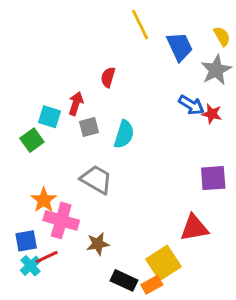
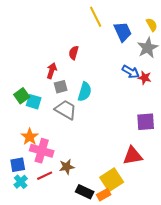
cyan square: (50, 117) -> (34, 102), moved
gray trapezoid: (96, 180) -> (66, 110), moved
red line: (47, 257) -> (45, 176), moved

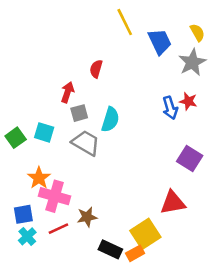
blue arrow: (131, 72) -> (170, 108), moved, turned 42
green square: (22, 96) -> (16, 138), moved
purple square: (146, 122) -> (190, 158), turned 36

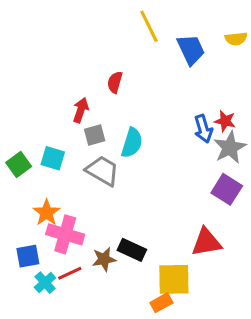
yellow semicircle: (197, 32) -> (236, 39), turned 114
gray star: (192, 62) -> (230, 147), moved
yellow square: (145, 234) -> (174, 279), turned 32
cyan cross: (27, 236) -> (45, 283), moved
black rectangle: (110, 249) -> (132, 250), moved

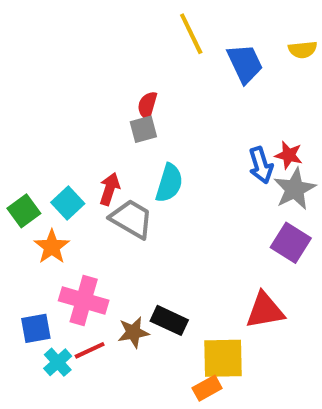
red arrow: (81, 110) -> (110, 189), moved
gray square: (95, 135) -> (143, 129), moved
cyan square: (53, 158) -> (68, 203), turned 30
orange star: (47, 213) -> (52, 247), moved

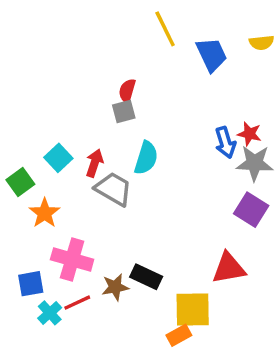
gray star: (295, 189) -> (255, 163), turned 30
cyan square: (68, 203) -> (58, 158), moved

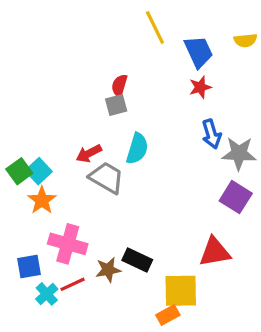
red star: (249, 134) -> (200, 87), moved, turned -30
cyan square: (58, 158) -> (39, 171), moved
red arrow: (94, 163) -> (89, 153), turned -135

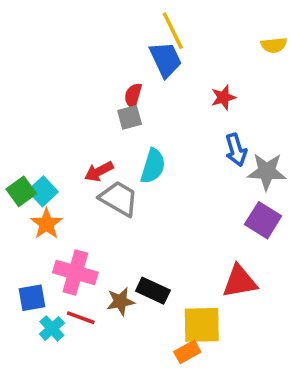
blue trapezoid: (199, 52) -> (166, 60), moved
red line: (73, 284) -> (81, 318), turned 45

